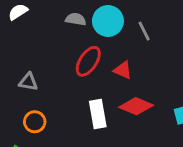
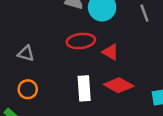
gray line: (144, 31) -> (144, 13), moved
red ellipse: (88, 61) -> (81, 41), turned 44

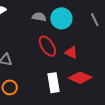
red ellipse: (81, 41) -> (47, 46), turned 70

